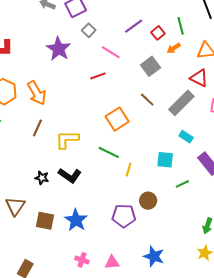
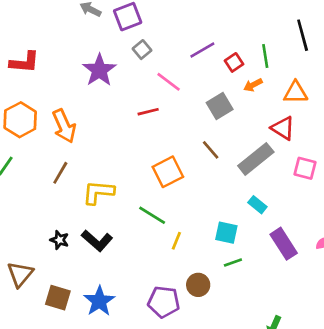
green line: (182, 184) -> (233, 262), moved

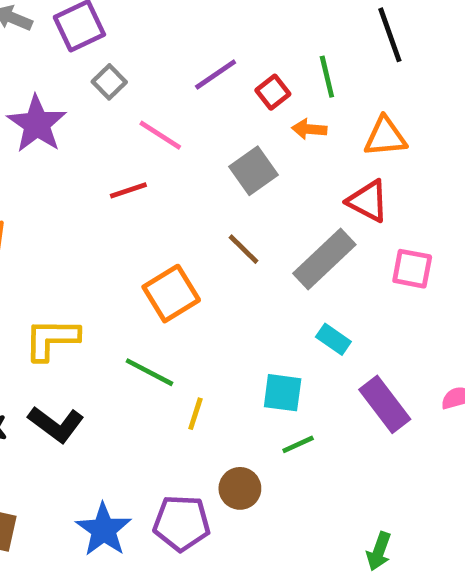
orange arrow: (253, 85) -> (309, 129), turned 36
blue star: (99, 301) -> (104, 530), moved

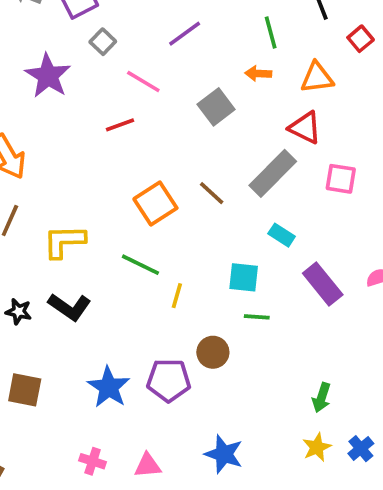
red square: (273, 92) -> (361, 39), moved
brown line: (244, 249) -> (212, 193), moved
green line: (298, 444) -> (257, 317), turned 30

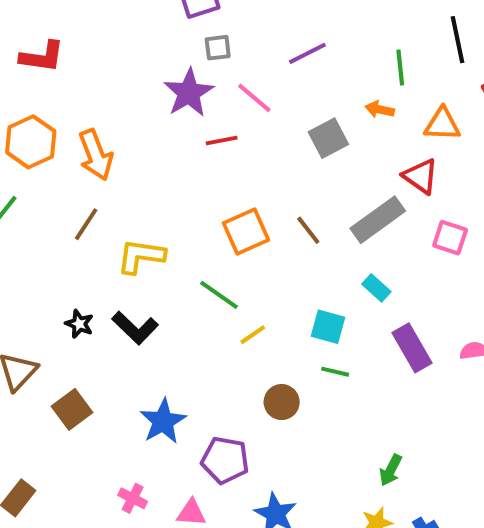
gray square: (103, 42) -> (218, 48), turned 30
purple star: (48, 76) -> (189, 93), moved
yellow line: (177, 296) -> (253, 335), turned 30
purple pentagon: (169, 380) -> (225, 460), moved
brown square: (25, 390) -> (72, 409), turned 33

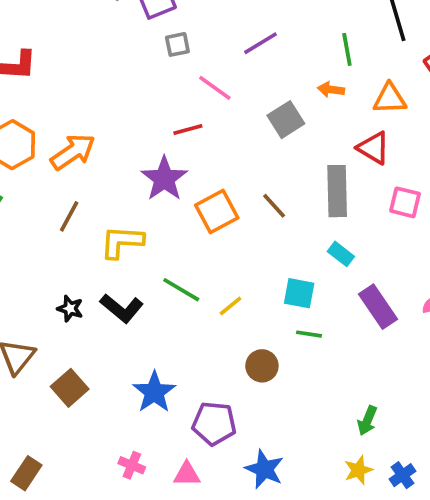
purple star: (189, 93) -> (164, 179), moved
orange arrow: (96, 155) -> (73, 152), turned -99
gray rectangle: (378, 220) -> (337, 191), turned -51
green line: (219, 295) -> (181, 290), moved

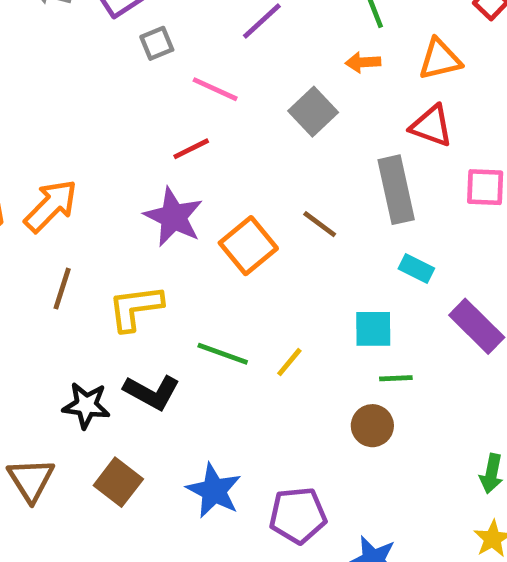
black star: (70, 309) -> (86, 405), size x1.4
brown circle: (262, 366) -> (372, 426), moved
brown square: (70, 388) -> (118, 482), moved

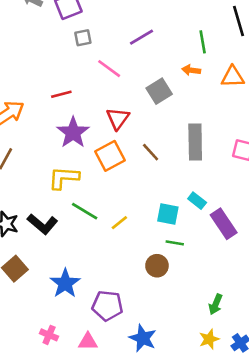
red triangle: (431, 126) -> (118, 118), moved, turned 35
red line: (191, 149) -> (61, 94), moved
cyan rectangle: (416, 269) -> (197, 201), moved
yellow L-shape: (135, 308) -> (64, 178), moved

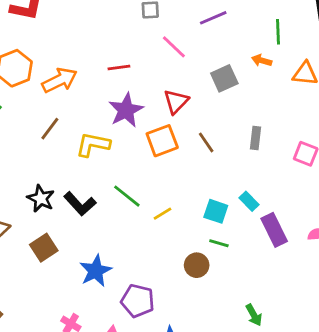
gray rectangle: (195, 142) -> (256, 138), size x0.6
yellow L-shape: (64, 178) -> (93, 145), moved
green arrow: (216, 304) -> (254, 315), turned -60

